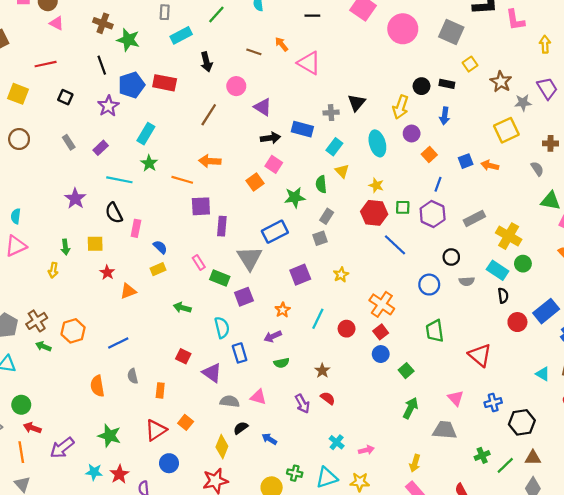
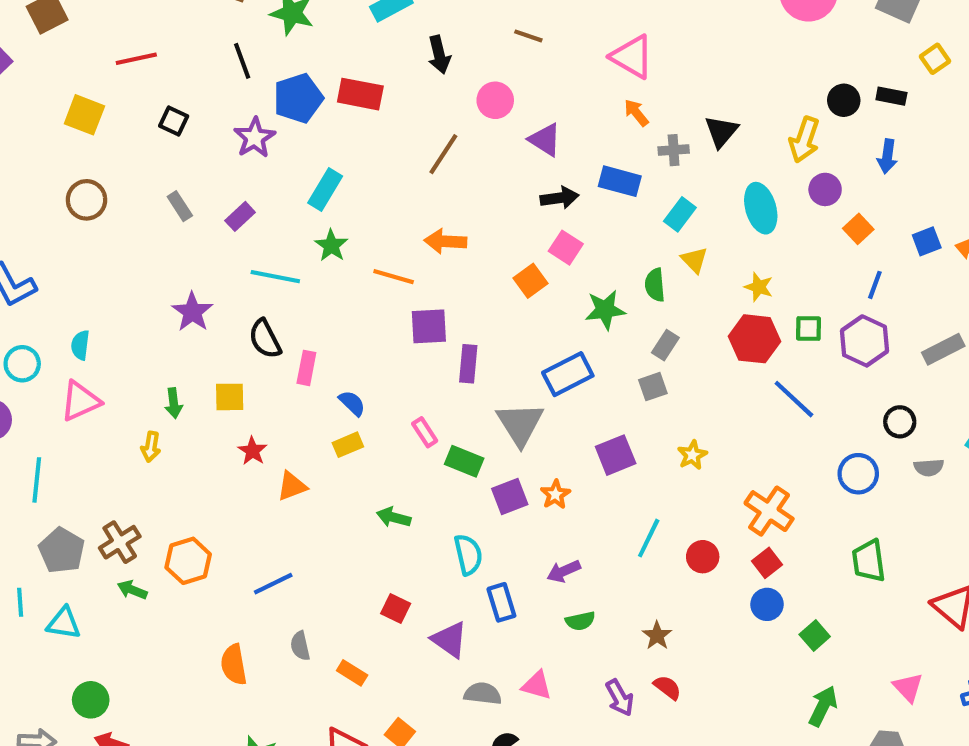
orange arrow: (281, 44) -> (636, 113), moved
orange star: (283, 310) -> (555, 494), moved
orange rectangle: (160, 390) -> (352, 673), turned -64

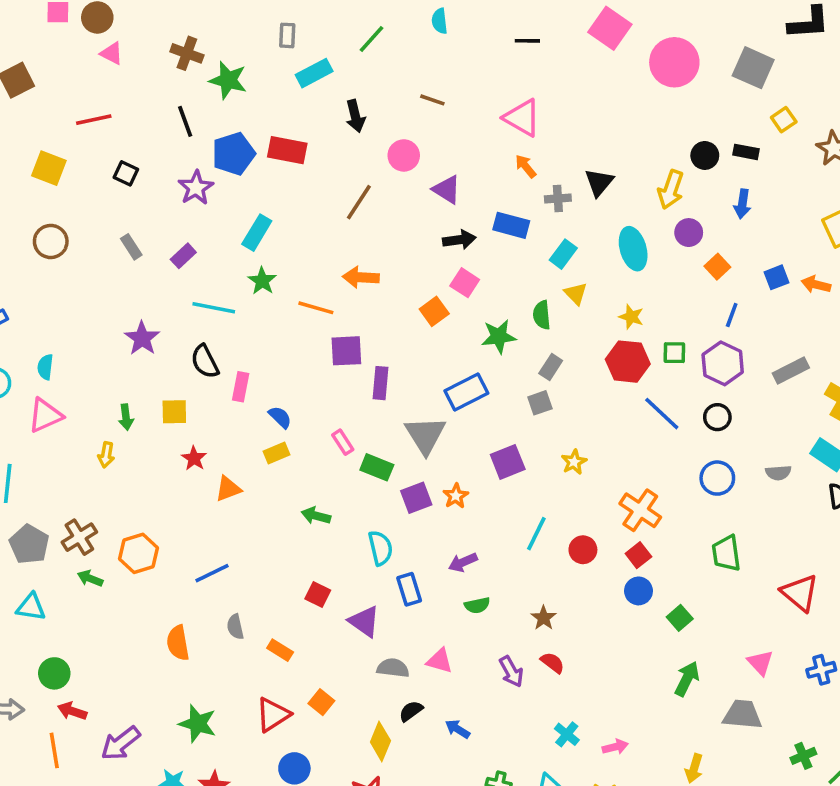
black circle: (900, 422) -> (717, 417), moved

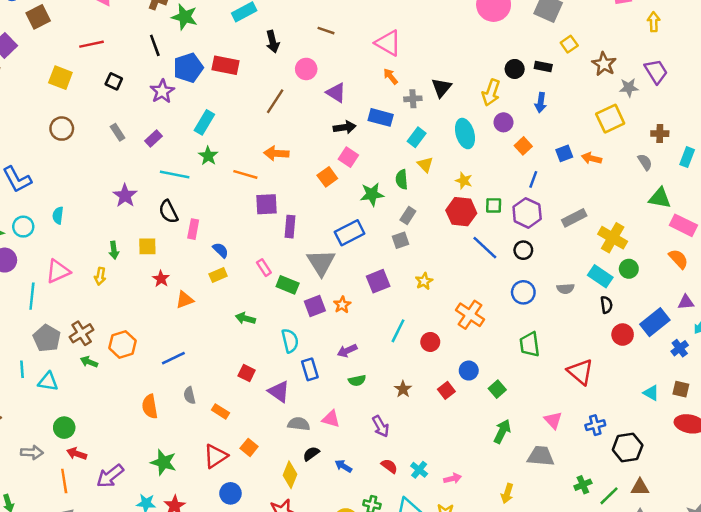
pink triangle: (45, 415) -> (58, 271), moved
red square: (638, 555) -> (446, 390), moved
red semicircle: (552, 663) -> (389, 466), moved

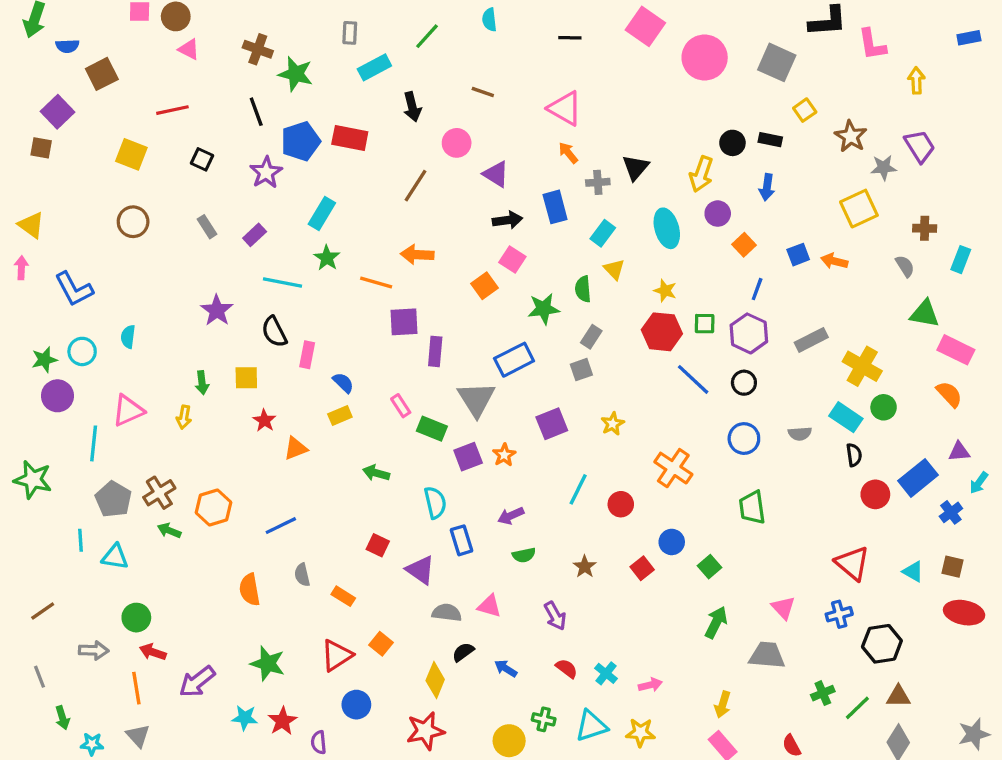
blue rectangle: (381, 117) -> (555, 207), turned 60
red triangle: (580, 372) -> (852, 563), moved

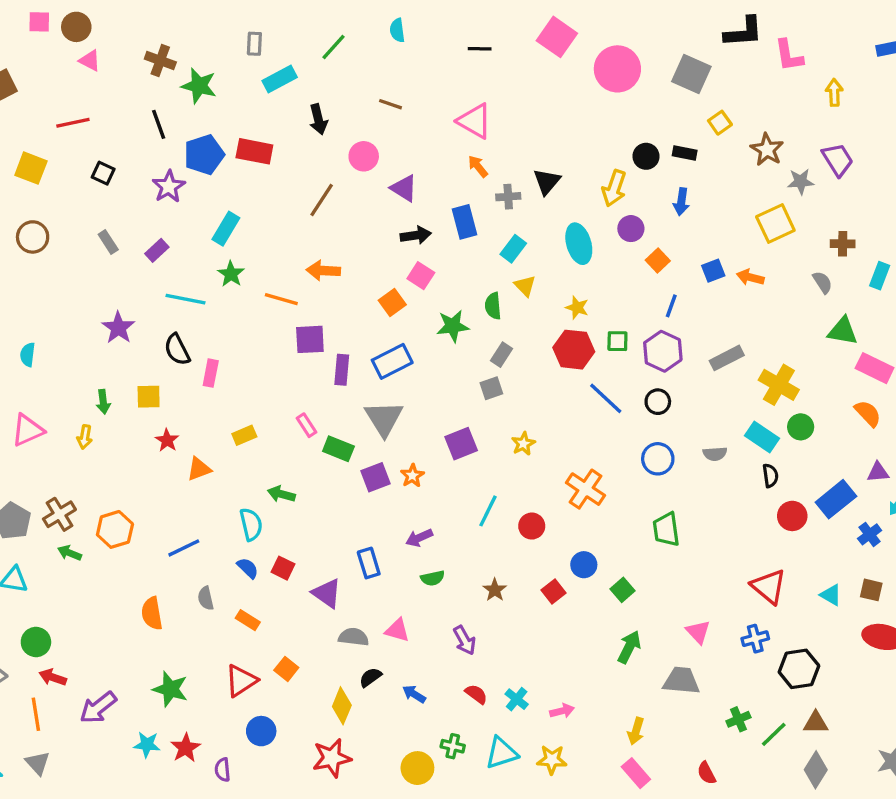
blue rectangle: (514, 360) -> (392, 361), moved
blue semicircle: (343, 383) -> (248, 568), moved
cyan semicircle: (435, 503) -> (251, 524), moved

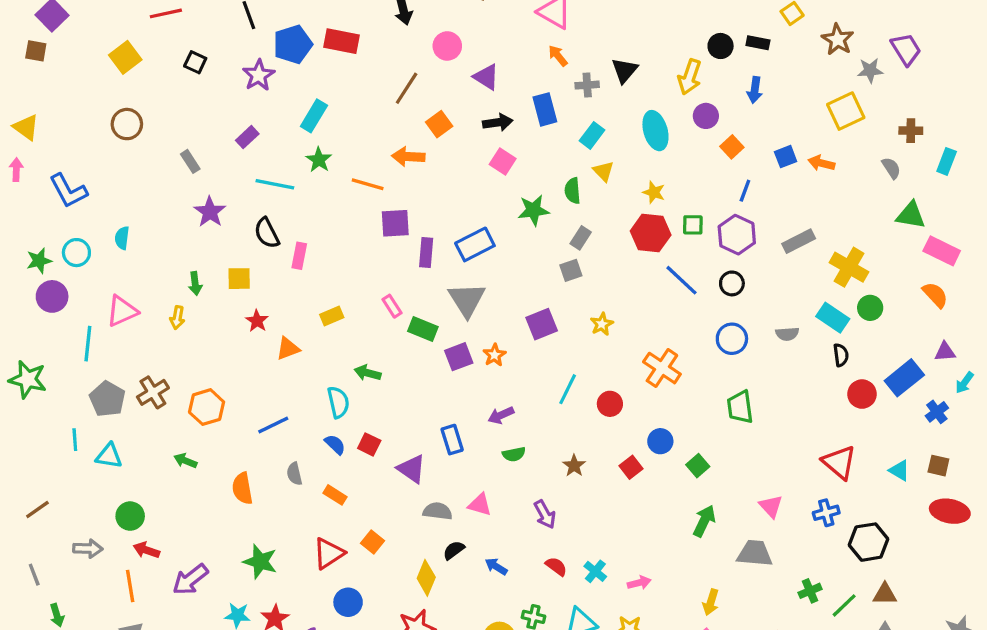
yellow square: (31, 168) -> (125, 57), turned 32
gray rectangle: (108, 242) -> (190, 161), moved
orange square: (392, 303) -> (439, 124), moved
green arrow: (70, 553) -> (185, 461), moved

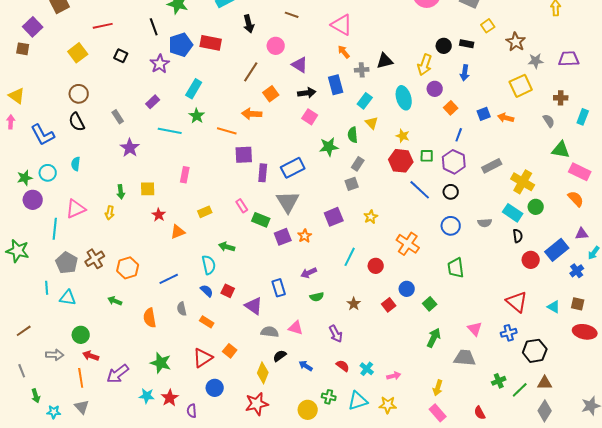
purple trapezoid: (906, 49) -> (569, 59), moved, turned -60
black triangle: (625, 70) -> (385, 61), turned 36
black semicircle: (267, 233) -> (77, 122), moved

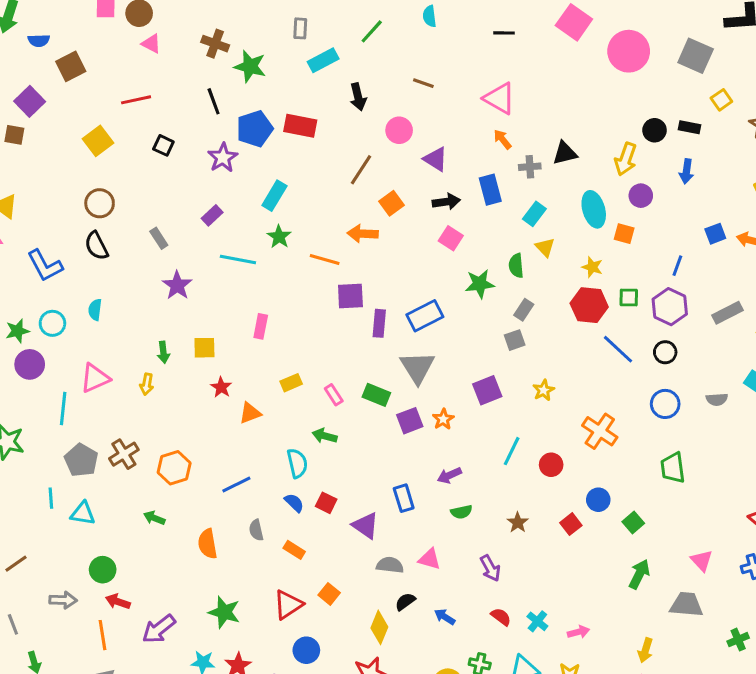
orange square: (451, 108) -> (624, 234), moved, turned -32
pink rectangle: (242, 206) -> (334, 395), moved

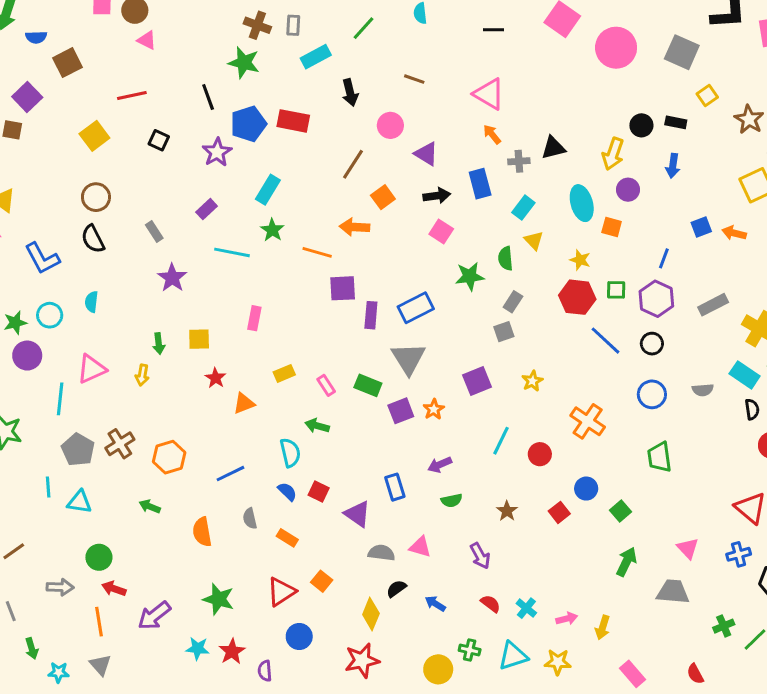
brown cross: (215, 44) -> (257, 25), moved
yellow arrow: (645, 650) -> (603, 628), moved

